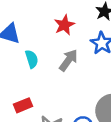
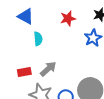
gray arrow: (68, 60) -> (48, 69), moved

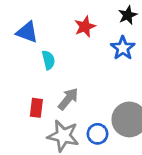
red rectangle: (24, 72) -> (36, 108), turned -64

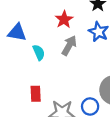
gray arrow: (68, 99) -> (69, 46), moved

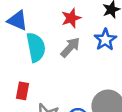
cyan semicircle: (39, 52) -> (36, 47), size x1.6

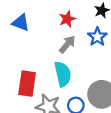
cyan semicircle: (36, 47) -> (63, 74), moved
red rectangle: (22, 91) -> (27, 84), size x1.6

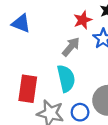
red star: (67, 19) -> (83, 20), moved

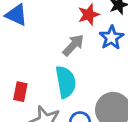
red rectangle: (28, 89) -> (20, 92), size x0.6

